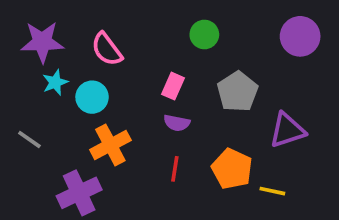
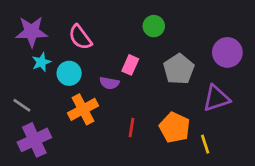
purple circle: (300, 36) -> (227, 52), moved
purple semicircle: (177, 123) -> (109, 83), moved
yellow line: (272, 191) -> (205, 144), turned 60
purple cross: (79, 193) -> (34, 140), moved

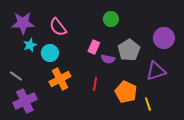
purple semicircle: (109, 83) -> (108, 59), moved
red line: (132, 127) -> (95, 84), moved

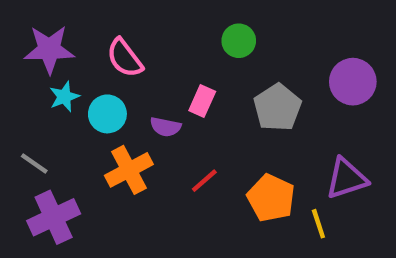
purple semicircle: (108, 59) -> (166, 127), moved
purple triangle: (156, 71) -> (346, 179), moved
red line: (95, 84) -> (204, 181), turned 40

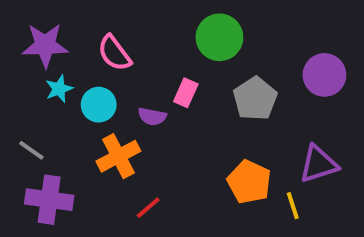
green circle: (239, 41) -> (219, 37), size x1.5
red line: (204, 181) -> (148, 208), moved
purple cross: (54, 217) -> (49, 200), turned 33

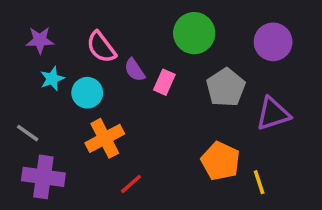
purple star: (45, 45) -> (40, 40), size x0.7
purple circle: (324, 75) -> (273, 42), moved
purple semicircle: (152, 117) -> (135, 70), moved, turned 45
purple triangle: (319, 164) -> (273, 114), moved

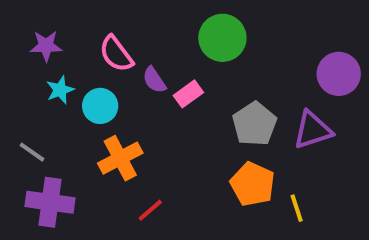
purple circle: (273, 42) -> (339, 74), moved
pink rectangle: (164, 82) -> (188, 94), turned 30
gray pentagon: (226, 87) -> (255, 124), moved

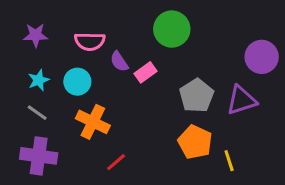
pink semicircle: (116, 54) -> (90, 41), turned -52
cyan star: (60, 90) -> (39, 80), moved
gray line: (32, 152) -> (37, 113), moved
orange cross: (120, 158) -> (93, 122), turned -36

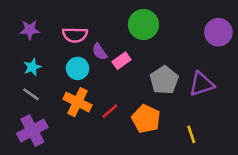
purple circle: (262, 57) -> (218, 32), moved
cyan circle: (77, 82) -> (78, 68), moved
orange pentagon: (195, 142) -> (146, 119), moved
purple cross: (39, 156) -> (32, 130), turned -36
red line: (116, 162) -> (110, 111), moved

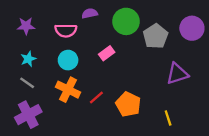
purple semicircle: (100, 52) -> (90, 13), moved, turned 112
gray pentagon: (164, 80) -> (156, 36), moved

